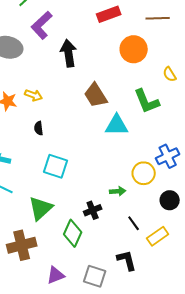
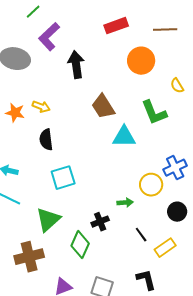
black semicircle: (39, 128) -> (46, 140), size x1.5
cyan square: (56, 166) -> (63, 178), turned -35
black L-shape: (127, 260) -> (146, 280), moved

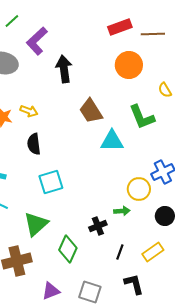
green line: (33, 12) -> (12, 21), moved
red rectangle: (116, 26) -> (120, 27), moved
green arrow: (125, 203) -> (122, 211), moved
black cross: (100, 222) -> (98, 226), moved
black line: (141, 235) -> (120, 252), moved, turned 56

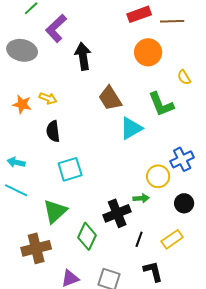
cyan triangle: (112, 141) -> (131, 128), turned -30
black cross: (98, 226) -> (117, 213), size x1.5

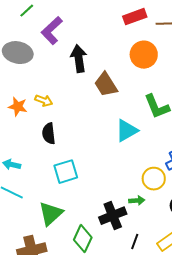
brown trapezoid: (110, 98) -> (106, 85), moved

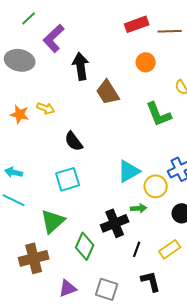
orange circle: (144, 55) -> (146, 62), size x0.7
cyan triangle: (127, 131) -> (129, 171), moved
black semicircle: (49, 134) -> (74, 141), moved, turned -30

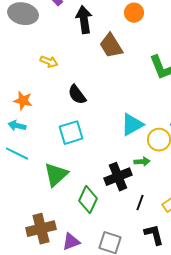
orange circle: (146, 62) -> (134, 13), moved
orange star: (20, 114) -> (23, 101), moved
brown cross: (34, 258) -> (41, 229), moved

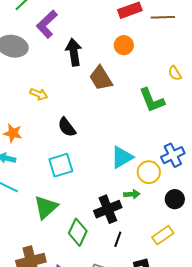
black line: (140, 203) -> (118, 239), moved

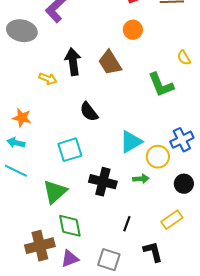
black arrow: (74, 52) -> (73, 62), moved
black semicircle: (67, 127) -> (89, 112), moved
black cross: (108, 209) -> (103, 182), moved, turned 36
green diamond: (78, 232) -> (70, 226), moved, turned -36

